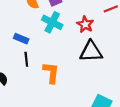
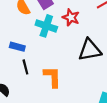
red star: (85, 24) -> (71, 17), moved

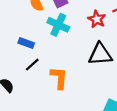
red star: (71, 17) -> (97, 19), moved
black line: (25, 67) -> (32, 65), turned 56

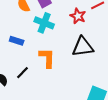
black line: (32, 65) -> (22, 73), moved
orange L-shape: (59, 78) -> (47, 58), moved

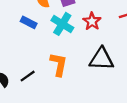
red star: (78, 16) -> (92, 21), moved
blue rectangle: (17, 41) -> (29, 22), moved

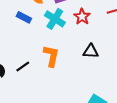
black triangle: (102, 59) -> (91, 51), size x0.7

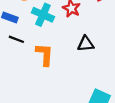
black line: (23, 67) -> (16, 39), moved, turned 64

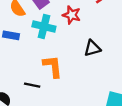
black line: (16, 39) -> (32, 85), moved

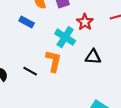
cyan cross: (44, 26) -> (65, 37), moved

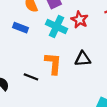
cyan cross: (65, 37) -> (56, 27), moved
black triangle: (93, 57) -> (83, 59), moved

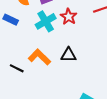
cyan cross: (56, 27) -> (46, 21), turned 30
orange L-shape: (53, 63) -> (39, 57), turned -55

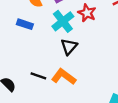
black triangle: (68, 55) -> (69, 47), moved, turned -42
orange L-shape: (39, 57) -> (64, 77), moved

